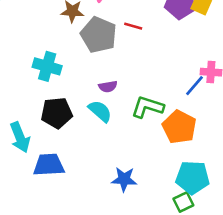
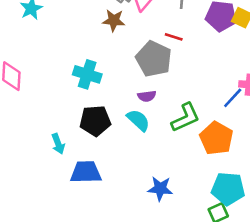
gray pentagon: (99, 35) -> (154, 59), moved
green L-shape: (147, 107) -> (185, 117), turned 136
cyan arrow: (20, 137) -> (58, 144), size x0.7

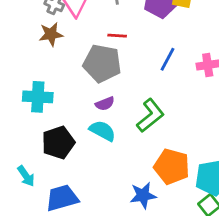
blue line: (233, 98) -> (167, 59), moved
orange pentagon: (216, 138) -> (172, 167), moved

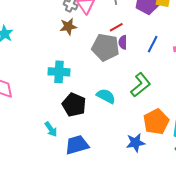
red line: (117, 36) -> (116, 27), turned -32
purple semicircle: (105, 104) -> (123, 42), moved, turned 112
black pentagon: (58, 142) -> (74, 105), turned -30
orange pentagon: (172, 167) -> (156, 122), turned 30

